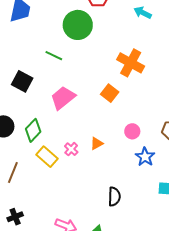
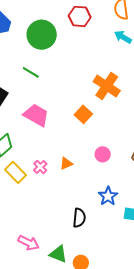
green circle: (78, 25) -> (42, 35), moved
pink trapezoid: (63, 98) -> (36, 115), turned 64
blue star: (145, 157) -> (108, 196), moved

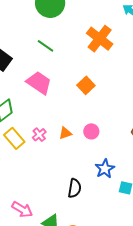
green line: (31, 72) -> (45, 46), moved
orange cross: (107, 86) -> (100, 39), moved
pink circle: (103, 154) -> (91, 131), moved

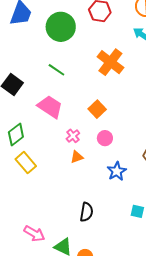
pink circle: (91, 131) -> (105, 138), moved
pink cross: (39, 135) -> (73, 136), moved
blue star: (105, 169) -> (117, 171), moved

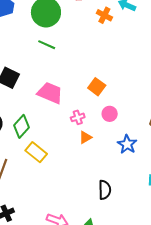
orange cross: (110, 62) -> (104, 15), moved, size x0.6
green line: (56, 70) -> (47, 45), moved
pink cross: (73, 136) -> (78, 117), turned 32

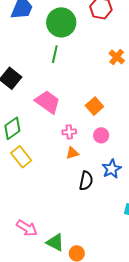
orange cross: (104, 15) -> (117, 57), moved
green line: (47, 45) -> (55, 54), turned 66
black semicircle: (105, 190) -> (86, 181), moved

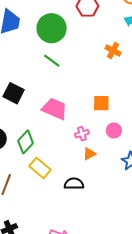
green line: (55, 54) -> (52, 61), turned -54
orange square: (94, 106) -> (101, 103), turned -36
black semicircle: (86, 181) -> (74, 184), moved, turned -90

